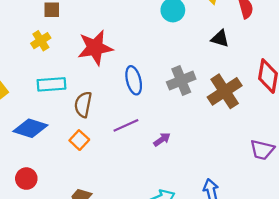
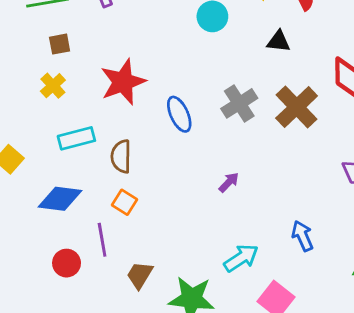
purple line: (126, 125) -> (102, 240), moved, turned -65

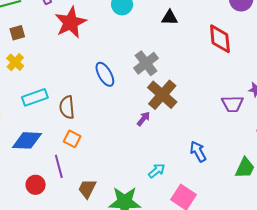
red star: (123, 82) -> (71, 22), moved
brown cross: (297, 107) -> (162, 95), moved
cyan arrow: (241, 258) -> (157, 171), size x0.7

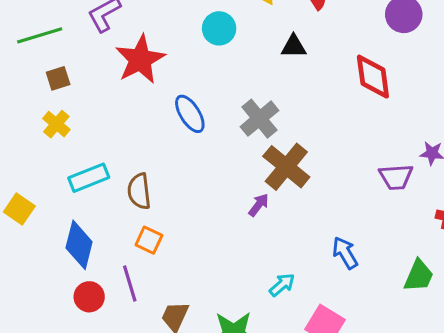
blue ellipse: (105, 74) -> (190, 114), moved
blue diamond: (27, 140) -> (79, 245), turned -76
red circle: (36, 185) -> (89, 297), moved

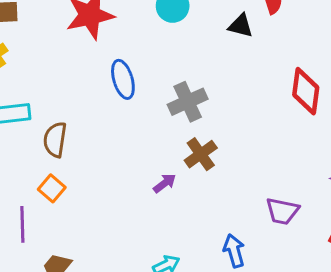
black triangle: (294, 47) -> (241, 26), moved
brown cross: (286, 167) -> (201, 154), size x0.7
purple trapezoid: (396, 177) -> (282, 211), moved

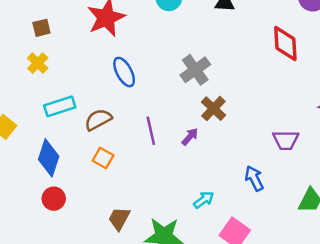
blue ellipse: (123, 79) -> (124, 72), moved
brown semicircle: (55, 140) -> (98, 120), turned 64
purple line: (22, 224) -> (151, 131), moved

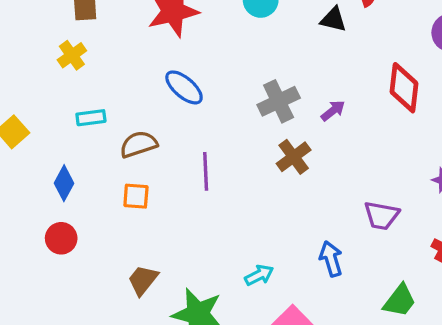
blue ellipse: (124, 72) -> (184, 87), turned -32
cyan rectangle: (60, 106) -> (91, 118), size x0.7
purple arrow: (190, 137) -> (333, 111), moved
blue diamond: (49, 158) -> (64, 183), size x0.7
orange square: (103, 158) -> (136, 196), turned -35

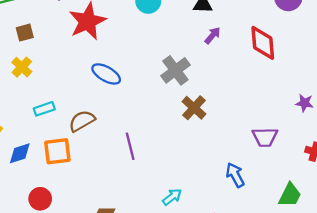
purple arrow: (333, 111) -> (213, 35), moved
purple line: (206, 171) -> (130, 146), moved
blue diamond: (64, 183) -> (20, 153), moved, turned 55
orange square: (136, 196) -> (57, 151), moved, size x1.4
cyan arrow: (259, 275) -> (172, 197), moved

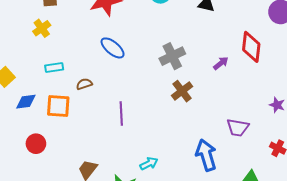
purple arrow: (213, 35) -> (221, 63), moved
brown semicircle: (82, 121) -> (84, 84), size x0.7
blue arrow: (235, 175) -> (206, 155), size x1.4

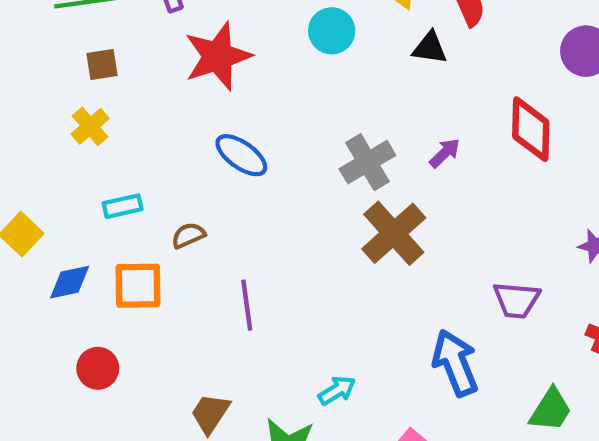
purple arrow: (221, 63) -> (445, 153), moved
brown cross: (182, 91) -> (394, 233), size x1.4
purple line: (121, 113) -> (247, 305), moved

